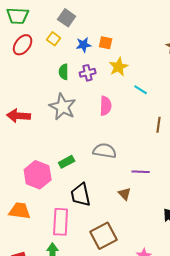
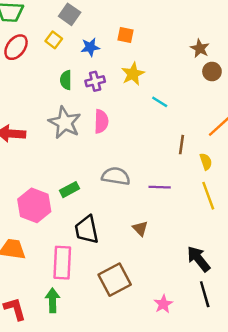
orange square: (106, 43) -> (126, 35), moved
pink semicircle: (106, 106) -> (101, 121), moved
purple line: (141, 172) -> (160, 187), moved

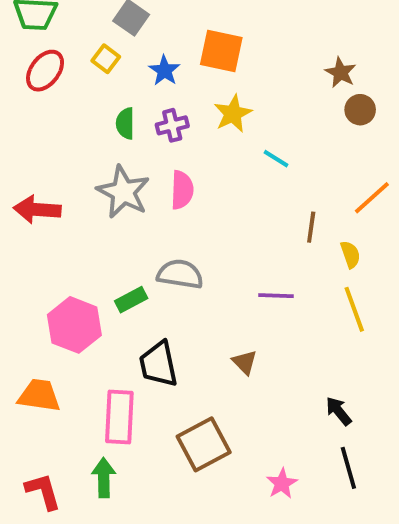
orange square: (126, 35) -> (221, 51), size x1.6
blue star: (90, 47) -> (164, 71), turned -30
gray semicircle: (116, 176) -> (180, 274), moved
black arrow: (199, 259) -> (339, 411), size x0.7

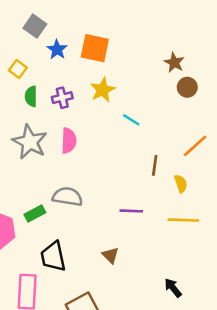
yellow square: (106, 59) -> (18, 69), moved
blue star: (164, 71) -> (57, 49), moved
yellow line: (354, 309) -> (183, 220), turned -68

